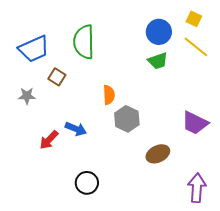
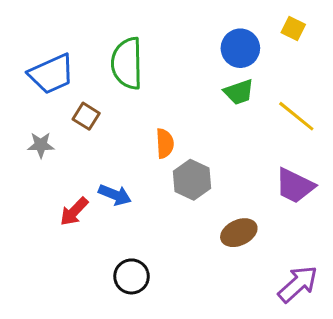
yellow line: (196, 47) -> (296, 116), moved
purple arrow: (197, 188) -> (298, 284), turned 44

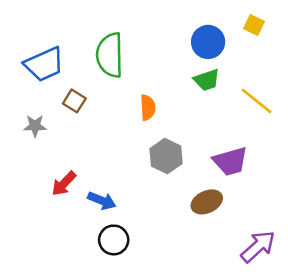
orange semicircle: (165, 143) -> (148, 108), moved
purple trapezoid: (295, 186) -> (230, 161), moved, turned -42
blue arrow: (115, 195) -> (102, 201), moved

